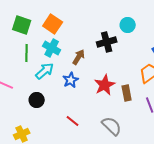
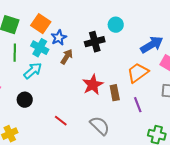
blue star: (71, 80) -> (59, 38), moved

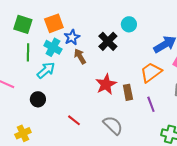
orange square: (41, 24) -> (54, 23), turned 36
black cross: (95, 42) -> (108, 41), turned -30
brown arrow: (67, 57) -> (80, 56), turned -63

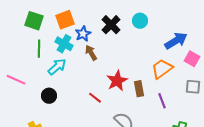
black cross: (108, 41) -> (111, 25), moved
red line: (74, 120) -> (95, 98), moved

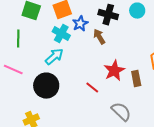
black cross: (111, 25) -> (108, 15), turned -30
green line: (39, 49) -> (18, 39), moved
brown arrow: (91, 53) -> (99, 37), moved
black circle: (49, 96) -> (46, 86), size x1.6

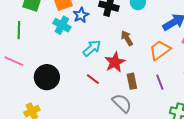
brown arrow: (99, 37) -> (127, 38), moved
cyan arrow: (54, 57) -> (92, 48), moved
brown rectangle: (136, 79) -> (132, 81), moved

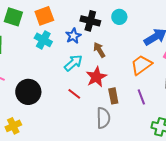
blue star: (81, 15) -> (73, 36), moved
brown arrow: (127, 38) -> (99, 50), moved
gray semicircle: (122, 103) -> (103, 118), turned 45

